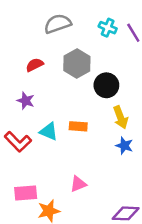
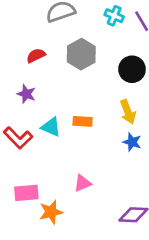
black circle: (106, 85) -> (132, 69), moved

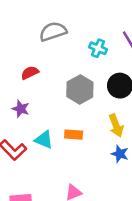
cyan cross: (114, 16) -> (98, 48), moved
gray hexagon: (81, 54) -> (80, 89), moved

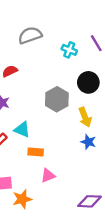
gray hexagon: (80, 89) -> (57, 99), moved
orange rectangle: (74, 135) -> (36, 152), moved

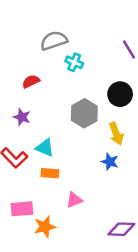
cyan cross: (69, 50) -> (74, 62), moved
blue star: (88, 142) -> (110, 162), moved
orange rectangle: (36, 152) -> (50, 173), moved

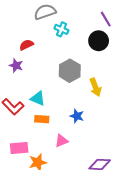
black circle: (120, 94) -> (99, 41), moved
purple star: (22, 117) -> (16, 65), moved
blue star: (110, 162) -> (77, 116), moved

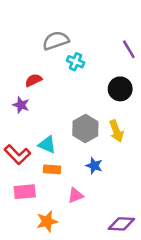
black circle: (99, 41) -> (120, 89), moved
gray hexagon: (70, 71) -> (85, 129), moved
pink rectangle: (19, 148) -> (25, 192), moved

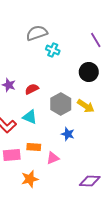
red semicircle: (33, 80) -> (32, 89), moved
yellow arrow: (116, 131) -> (86, 106), turned -36
orange rectangle: (52, 169) -> (34, 147), moved

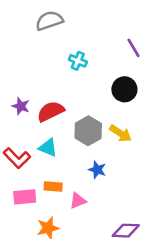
gray semicircle: (37, 33) -> (49, 21), moved
red semicircle: (32, 89) -> (51, 111), size x1.5

